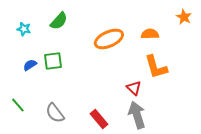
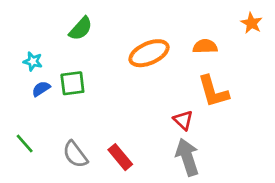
cyan star: (24, 29) -> (33, 61), moved
red rectangle: (99, 119) -> (120, 157), moved

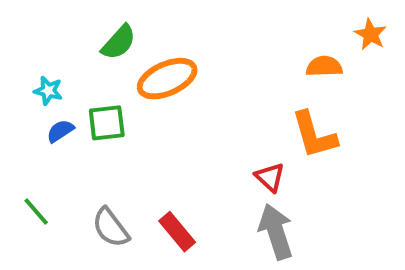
orange semicircle: (205, 46) -> (324, 66), moved
orange ellipse: (149, 53) -> (167, 79), moved

